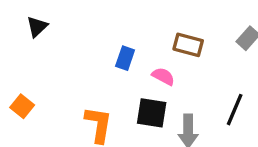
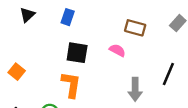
blue rectangle: (125, 58) -> (68, 17), moved
black square: (152, 113) -> (77, 53), moved

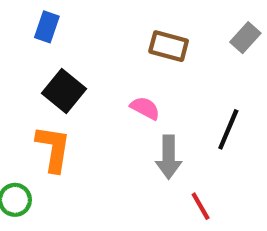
pink semicircle: (117, 50) -> (145, 108), moved
black square: (77, 53) -> (64, 91), turned 30

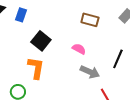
blue rectangle: (47, 27) -> (21, 15), moved
gray arrow: (169, 157) -> (90, 72), turned -66

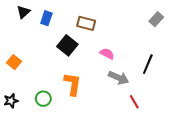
brown rectangle: (90, 20) -> (86, 23), moved
orange L-shape: (36, 68) -> (73, 84), moved

